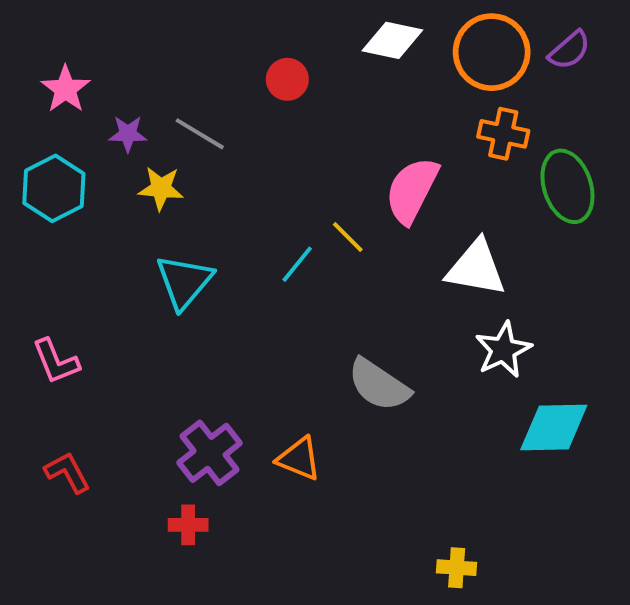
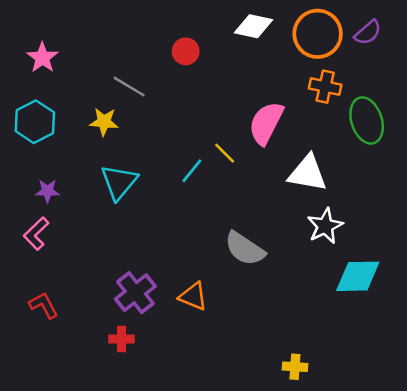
purple star: (128, 134) -> (47, 191), moved
pink L-shape: (56, 361) -> (36, 234), turned 68

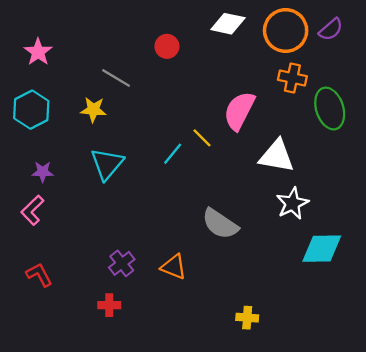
purple cross: (135, 293) -> (122, 263), size x0.7
yellow cross: (295, 367) -> (247, 318), moved

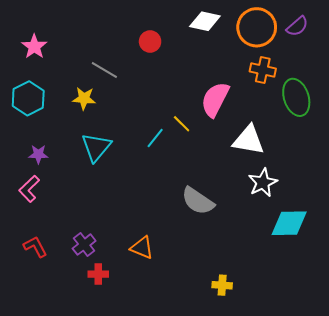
purple cross: (122, 263) -> (84, 245), moved
orange triangle: (174, 267) -> (142, 248), moved

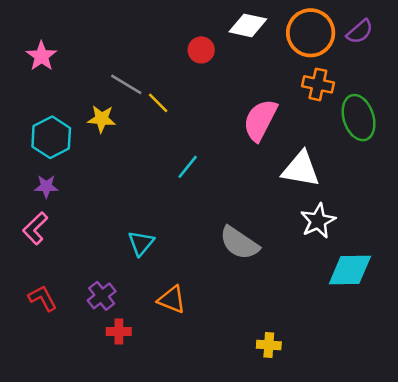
red circle: (150, 42) -> (201, 50), moved
cyan hexagon: (28, 98) -> (51, 137), moved
yellow line: (182, 124) -> (158, 103), moved
cyan triangle: (96, 147) -> (141, 243), moved, size x0.7

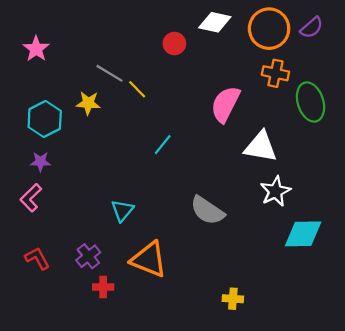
orange triangle: (172, 300) -> (149, 259), size x1.5

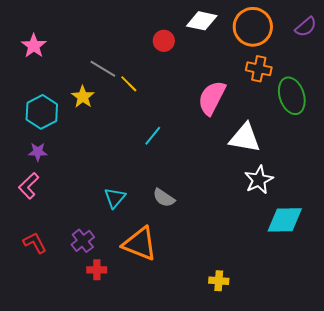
purple semicircle: (312, 28) -> (306, 27), moved
yellow star: (88, 103) -> (83, 97), turned 30
gray semicircle: (207, 210) -> (164, 198), moved, size x0.7

